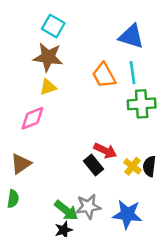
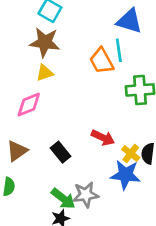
cyan line: (133, 73) -> (119, 50), moved
black rectangle: (94, 165) -> (61, 152), moved
blue star: (127, 214) -> (125, 175), moved

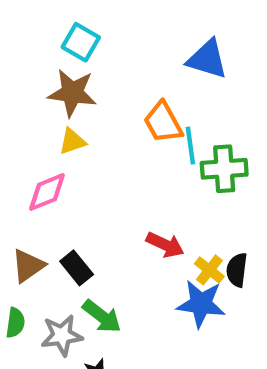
cyan line: (119, 50) -> (190, 146), moved
black rectangle: (61, 152) -> (77, 268), moved
gray star: (86, 195) -> (62, 335), moved
green arrow: (63, 199) -> (102, 316), moved

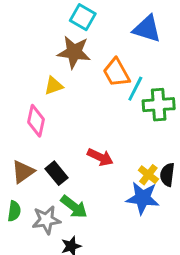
cyan square: (81, 42) -> (83, 17), moved
brown star: (72, 93) -> (74, 52), moved
cyan line: (190, 146) -> (135, 89), turned 35
pink diamond: (47, 192) -> (36, 121), turned -56
red arrow: (165, 245) -> (100, 157), moved

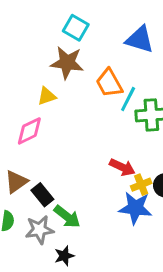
pink diamond: (36, 121) -> (29, 131), turned 52
red arrow: (100, 157) -> (122, 167), moved
black rectangle: (57, 173) -> (42, 195), moved
yellow cross: (148, 175) -> (141, 185), turned 30

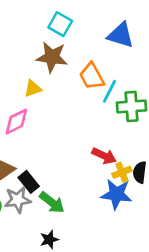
gray star: (40, 230) -> (18, 200), moved

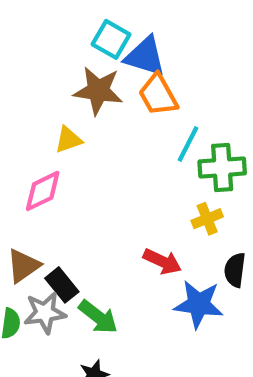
blue triangle: (121, 35) -> (145, 56), moved
orange trapezoid: (92, 76) -> (158, 95), moved
red arrow: (104, 156) -> (162, 261), moved
yellow cross: (122, 172) -> (207, 219), moved

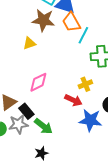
cyan line: (188, 144) -> (83, 35), moved
pink diamond: (43, 191) -> (38, 82), moved
yellow cross: (207, 219) -> (85, 84), moved

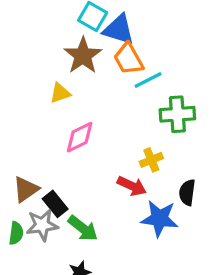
brown star: (43, 20) -> (83, 56), turned 30
cyan line: (83, 35) -> (148, 80), turned 36
pink diamond: (38, 82) -> (80, 137), moved

